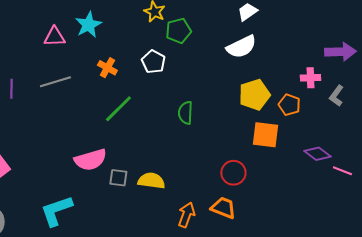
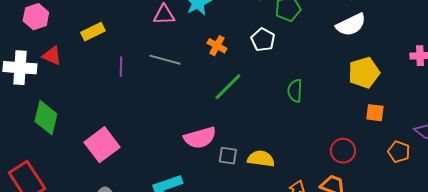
gray line: (55, 82) -> (165, 60), turned 32
orange pentagon: (289, 105) -> (399, 152), moved
orange square: (265, 135) -> (375, 113), size x0.7

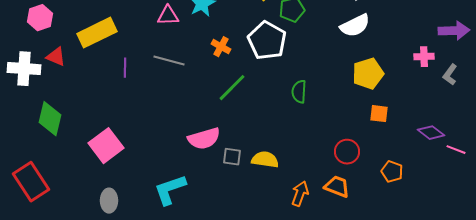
yellow rectangle: (93, 32) -> (97, 33), size x1.6
white pentagon: (263, 40) -> (267, 41), size x1.6
orange pentagon: (399, 152) -> (392, 172), moved

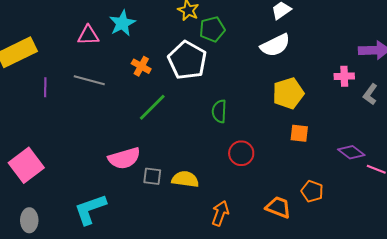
red circle: (347, 152) -> (241, 153), moved
orange trapezoid: (337, 187) -> (278, 207), moved

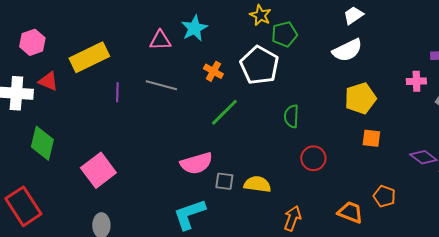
cyan L-shape: (90, 209) -> (189, 214), moved

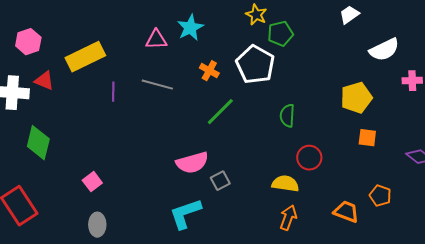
white semicircle: (347, 50) -> (384, 50), moved
pink square: (98, 170) -> (92, 182), moved, size x0.6
gray square: (224, 181) -> (220, 181), turned -36
yellow semicircle: (257, 184) -> (285, 184), moved

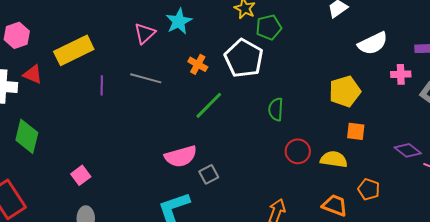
pink triangle: (156, 40) -> (145, 33), turned -40
yellow semicircle: (285, 184) -> (334, 159), moved

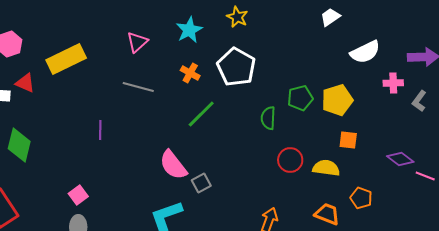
cyan star: (179, 21) -> (189, 30), moved
green pentagon: (269, 27) -> (300, 98), moved
purple line: (102, 85) -> (100, 130), moved
pink semicircle: (181, 156) -> (173, 165), turned 68
pink square: (81, 175) -> (78, 195), moved

